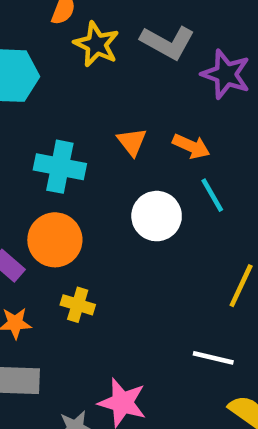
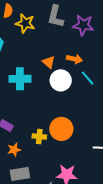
gray L-shape: (168, 42) -> (55, 16), turned 85
white circle: (157, 216) -> (61, 80), moved
orange circle: (55, 240) -> (61, 129), moved

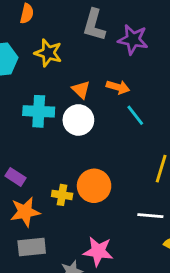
yellow star: (25, 23) -> (48, 53), moved
white circle: (61, 80) -> (78, 120), moved
orange star: (14, 150) -> (25, 212), size x1.5

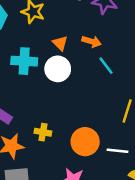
orange circle: (94, 186) -> (85, 142), moved

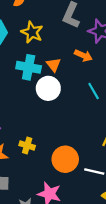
orange arrow: (92, 41) -> (83, 55), moved
cyan cross: (24, 61) -> (29, 67), moved

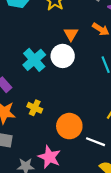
cyan cross: (29, 67) -> (34, 60), moved, turned 30

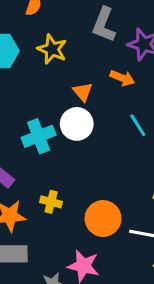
cyan cross: (34, 60) -> (39, 136), turned 30

